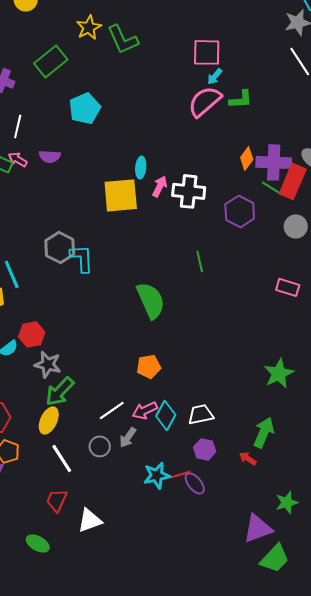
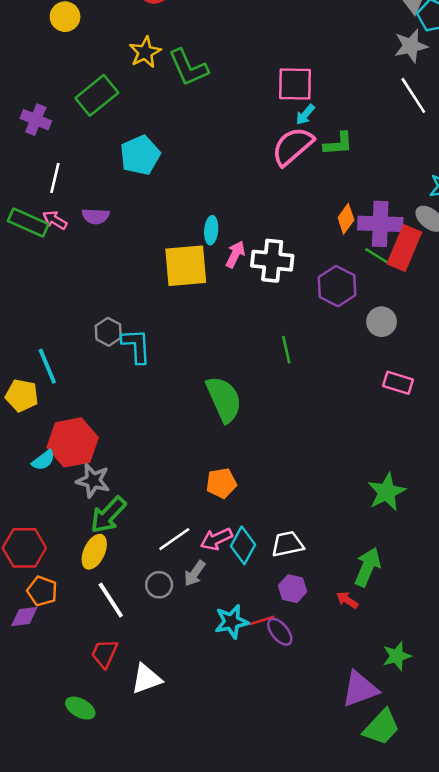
gray circle: (296, 226) -> (382, 322), moved
gray hexagon: (60, 247) -> (108, 332), size x0.7
red hexagon: (32, 334) -> (73, 442), size x1.5

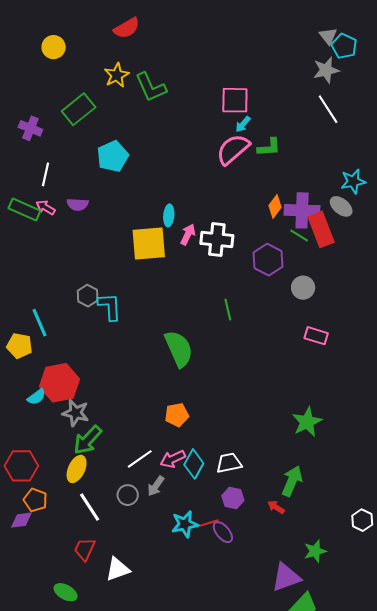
red rectangle: (404, 248) -> (321, 229), turned -44

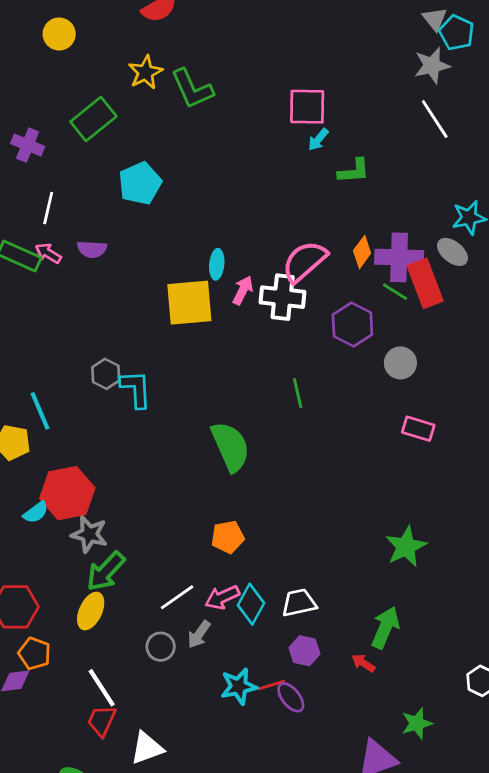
pink semicircle: (233, 149) -> (304, 262), moved
white line: (90, 507) -> (102, 688), moved

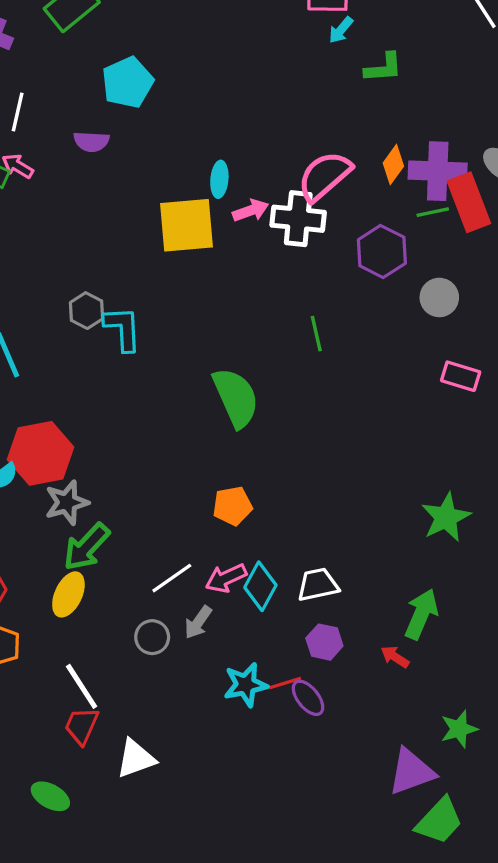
purple semicircle: (92, 249) -> (91, 142), moved
pink arrow: (243, 290) -> (251, 210), turned 44
green line: (395, 292) -> (433, 212), turned -44
gray star: (89, 534) -> (67, 503), turned -30

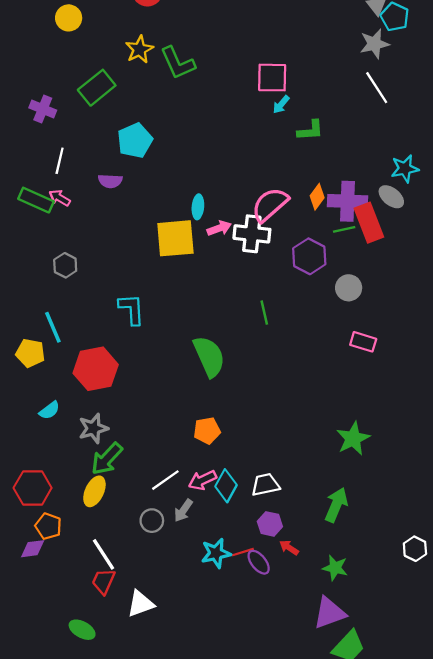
gray hexagon: (87, 311) -> (65, 265), moved
red hexagon: (41, 453) -> (96, 369), moved
red arrow: (395, 657) -> (289, 548), moved
green star: (459, 729) -> (335, 568), moved, turned 30

